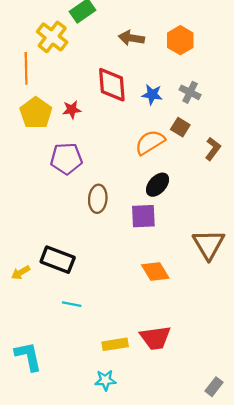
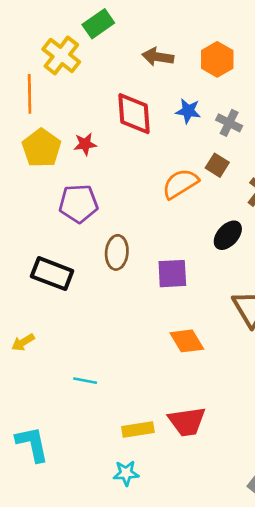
blue star: (152, 95) -> (188, 111), moved
black ellipse: (158, 185) -> (228, 235), moved
black rectangle: (58, 260) -> (52, 274), moved

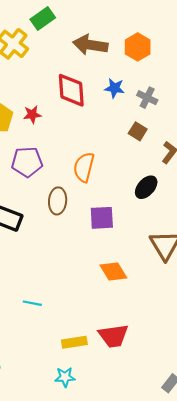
brown arrow: (158, 57) -> (90, 45), size x1.4
orange semicircle: (180, 184) -> (84, 167), moved, turned -44

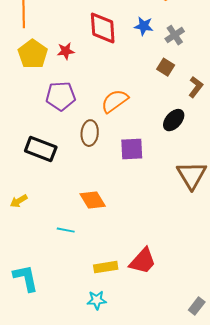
gray cross: (147, 98) -> (175, 35), turned 30
orange semicircle: (84, 167) -> (115, 101), turned 40
orange diamond: (113, 272) -> (93, 200), moved
red trapezoid: (113, 336) -> (143, 261), turned -40

